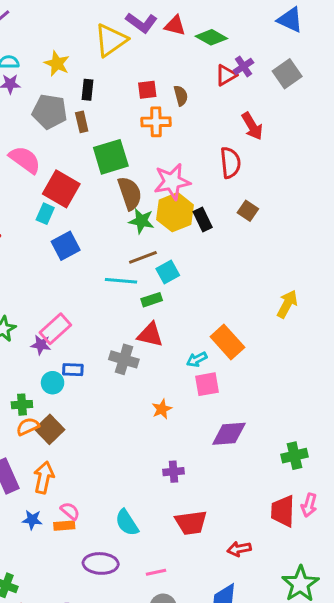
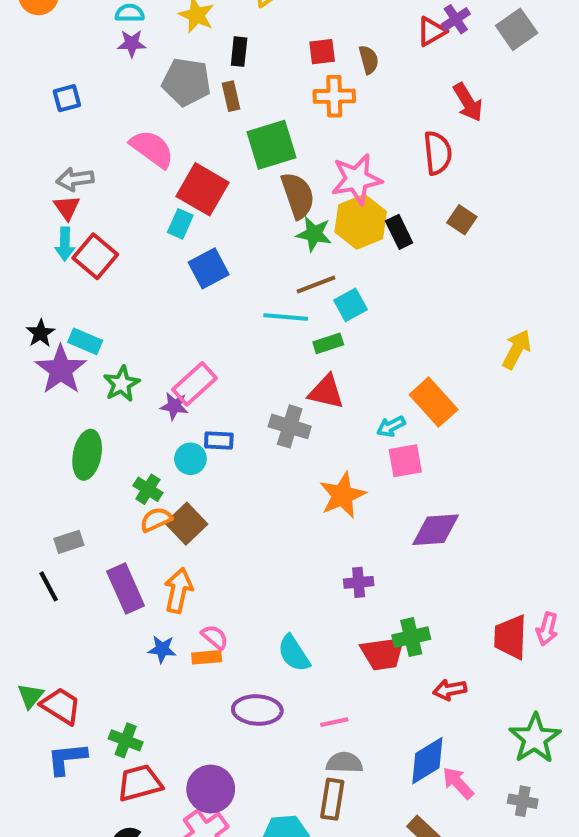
green cross: (22, 405) -> (148, 489), turned 36
orange star: (162, 409) -> (342, 495), size x1.6
green cross: (294, 456) -> (411, 637), moved

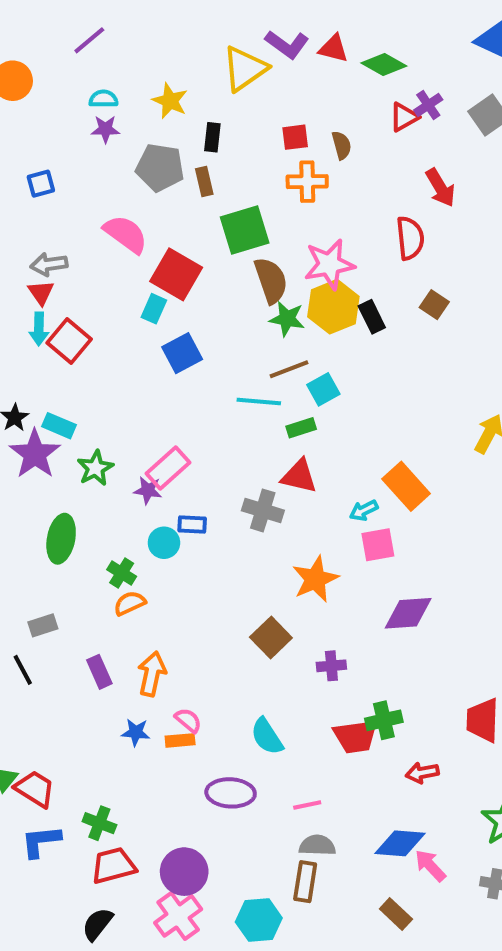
brown square: (186, 524) -> (271, 638), moved
purple rectangle: (126, 588) -> (99, 672), size x0.7
blue diamond: (427, 761) -> (400, 843), turned 36

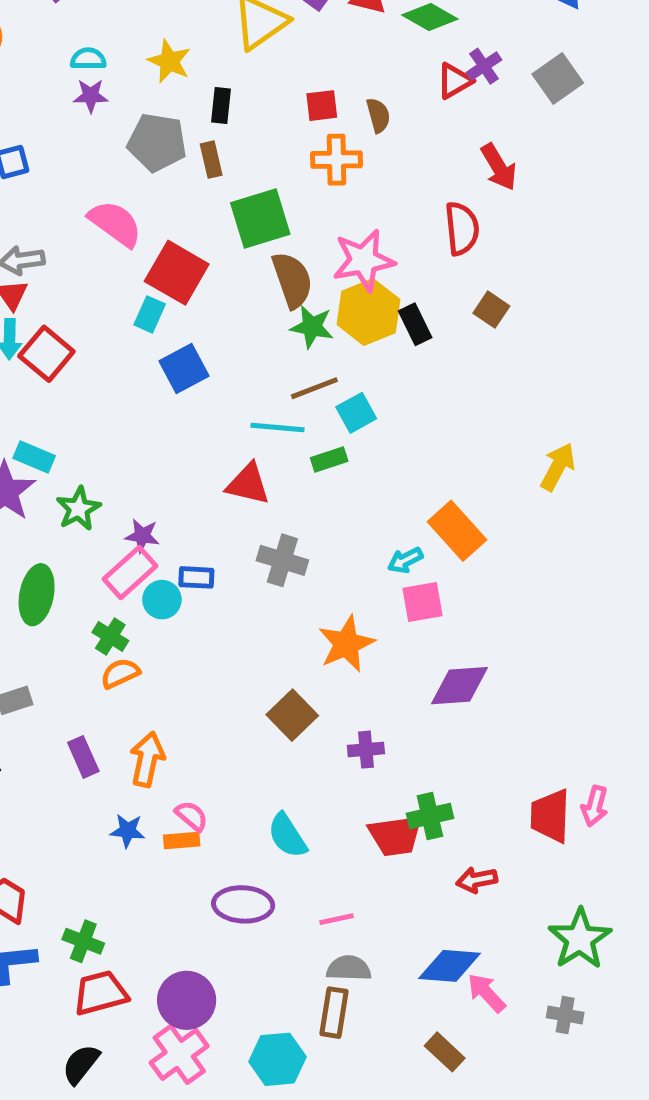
pink rectangle: (168, 468) -> (130, 573), moved
red triangle: (299, 476) -> (248, 484), moved

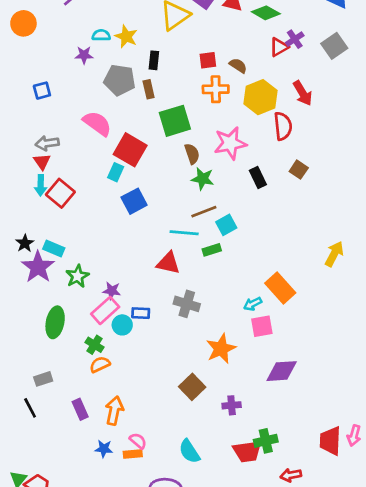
cyan semicircle: (88, 59) -> (101, 35), moved
brown semicircle: (378, 115) -> (238, 66), turned -42
brown semicircle: (292, 280) -> (192, 154), size x0.7
yellow hexagon: (368, 312) -> (260, 97), moved

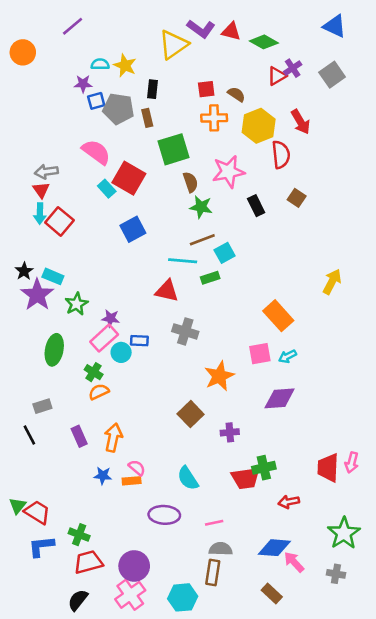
blue square: (42, 91) -> (96, 101), moved
cyan rectangle: (116, 172) -> (107, 189), moved, turned -66
cyan arrow: (253, 304) -> (287, 356), moved

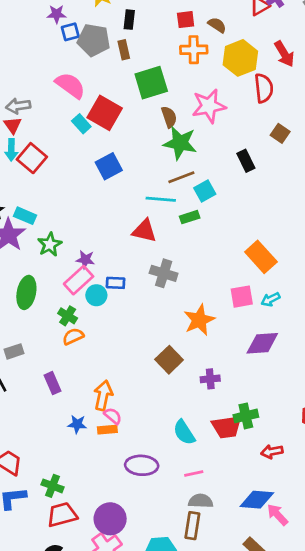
black rectangle: (256, 206) -> (246, 161), moved
green star: (201, 207) -> (180, 143), size x1.4
orange arrow: (113, 438) -> (103, 395), moved
cyan semicircle: (188, 478) -> (184, 432), moved

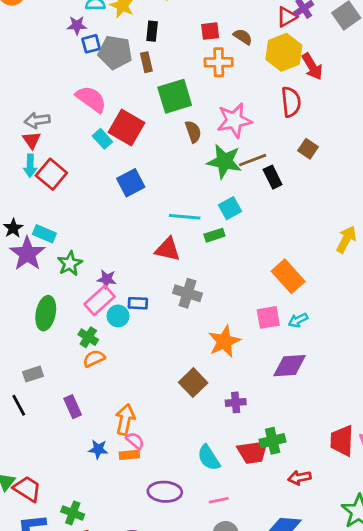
yellow hexagon: (240, 58) -> (284, 52), moved
green star: (180, 143) -> (224, 161), moved
brown line: (181, 177) -> (253, 160), moved

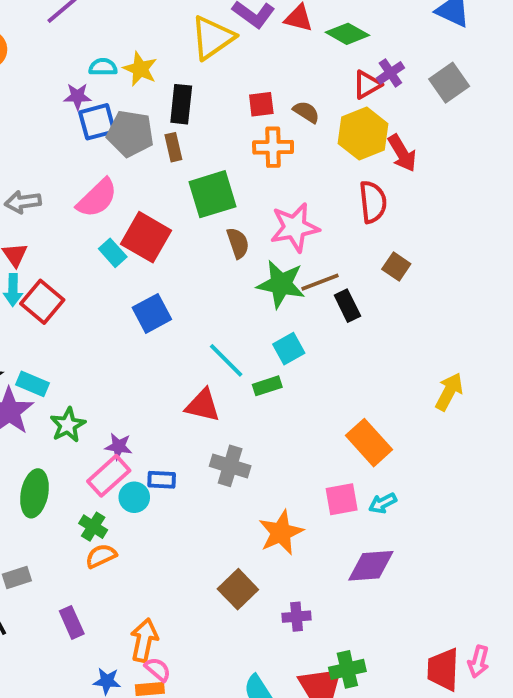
black rectangle: (152, 31) -> (181, 104), size x1.4
blue square: (91, 44) -> (97, 122), size x1.4
pink semicircle: (91, 99) -> (97, 198), turned 100
gray arrow: (37, 120) -> (23, 202), moved
cyan line: (185, 217) -> (226, 360), turned 40

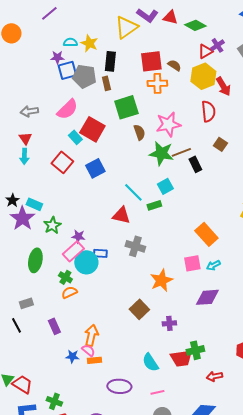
red square: (261, 104) -> (151, 61), size x1.6
red square: (42, 302) -> (62, 162), moved
cyan circle: (134, 497) -> (86, 262), size x1.5
pink semicircle: (158, 669) -> (88, 350), moved

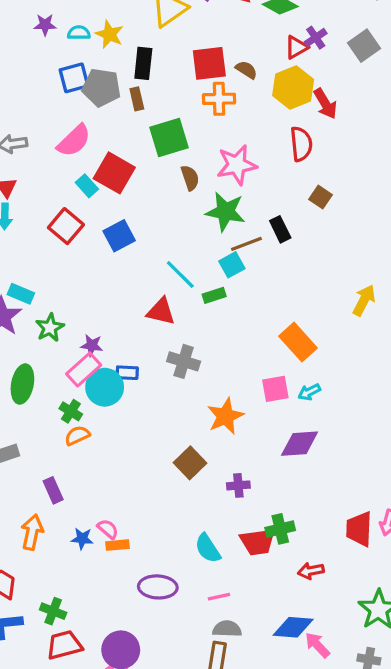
purple star: (57, 57) -> (45, 25), moved
brown line: (181, 152) -> (246, 244), moved
orange arrow: (91, 335) -> (32, 532), moved

